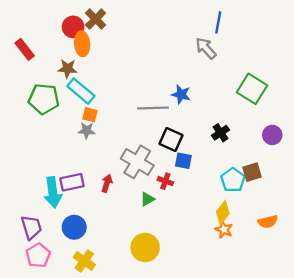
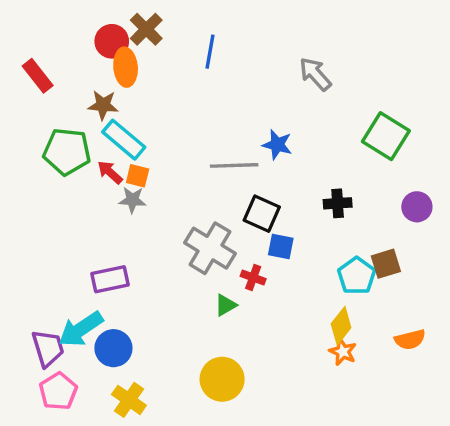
blue line: (218, 22) -> (210, 52), moved
black cross: (220, 133) -> (338, 203), turned 30
red arrow: (107, 183) -> (110, 172), moved, turned -66
cyan arrow: (53, 192) -> (81, 329), moved, turned 64

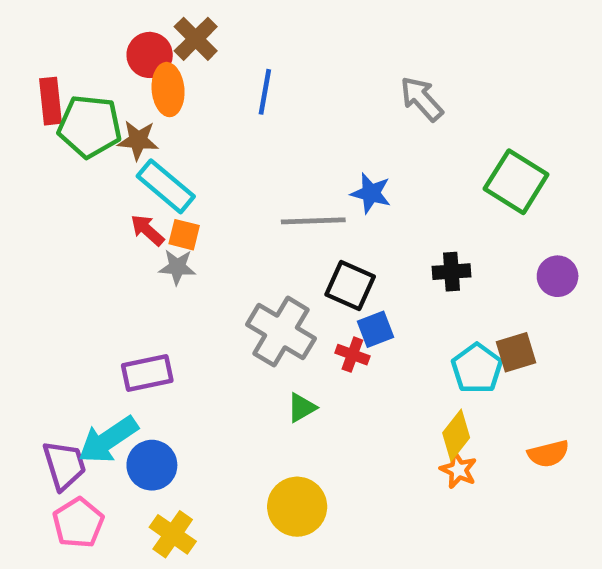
blue line: (210, 52) -> (265, 92), moved
red rectangle: (38, 76) -> (51, 101), turned 32
green pentagon: (67, 152) -> (90, 126), moved
blue square: (281, 246) -> (375, 329), turned -32
red cross: (253, 277) -> (352, 355), moved

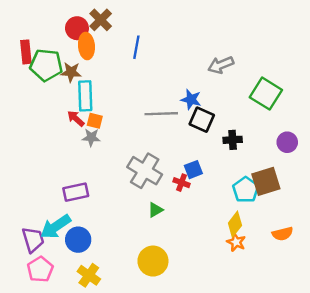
gray arrow: (422, 99) -> (221, 65), moved, turned -70
cyan rectangle: (166, 186) -> (85, 96), turned 48
black square: (350, 285) -> (202, 120), moved
brown square: (516, 352) -> (266, 181), size x1.4

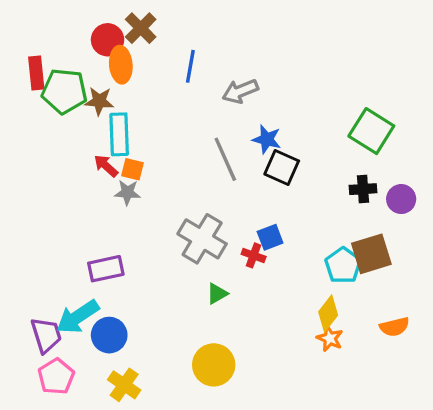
gray arrow: (221, 65) -> (240, 91), moved
gray line: (161, 114) -> (225, 159), turned 68
black cross: (233, 140) -> (363, 189), moved

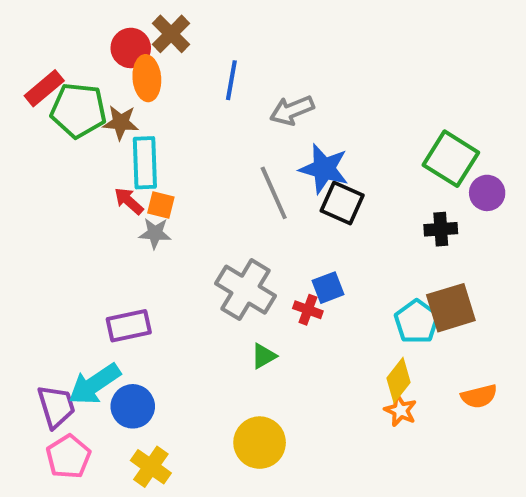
red rectangle: (36, 73) -> (44, 88), turned 56
blue star: (267, 139) -> (324, 169), size x1.4
purple circle: (401, 199) -> (487, 193), moved

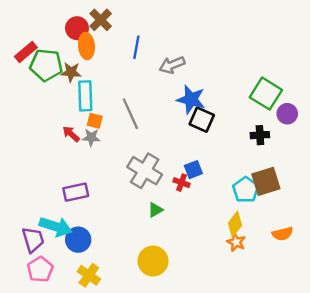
gray line: (274, 193) -> (130, 114), moved
red arrow: (129, 201) -> (71, 134), moved
cyan arrow: (94, 384) -> (56, 227), turned -128

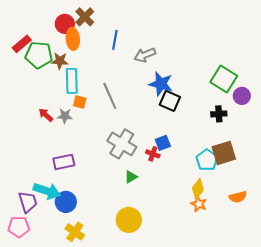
red arrow: (71, 134) -> (46, 115), moved
gray star: (91, 137) -> (65, 116), moved
pink pentagon: (40, 269) -> (19, 227), moved, turned 30

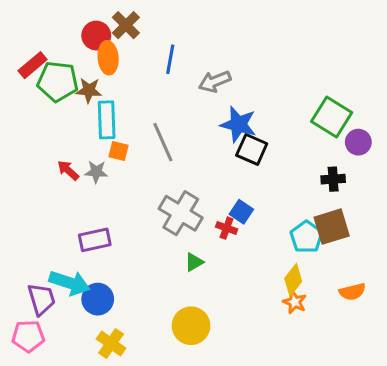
black cross: (219, 114) -> (333, 179), moved
blue square: (163, 143) -> (241, 212), turned -35

